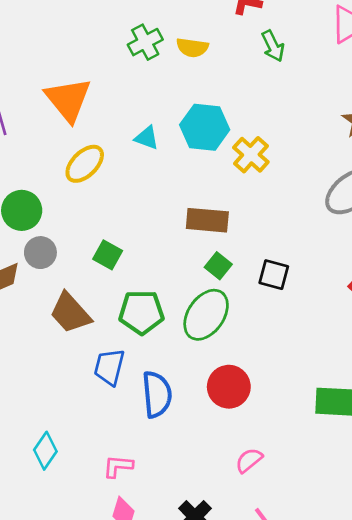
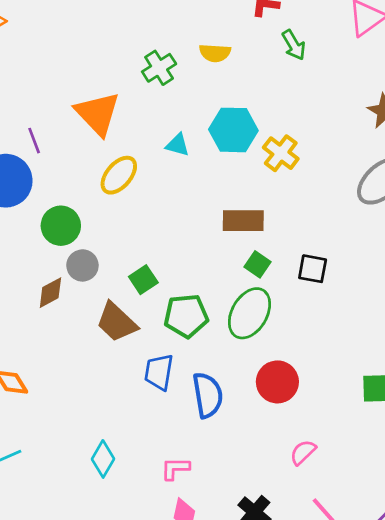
green cross: (145, 42) -> (159, 68), moved
green square: (108, 255) -> (143, 280), moved, turned 32

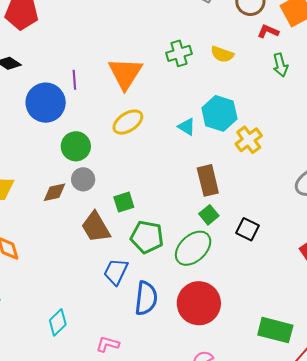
cyan triangle: (178, 145) -> (187, 127), moved
brown rectangle: (243, 221) -> (208, 180), turned 60
red circle: (277, 382) -> (199, 303), size x1.4

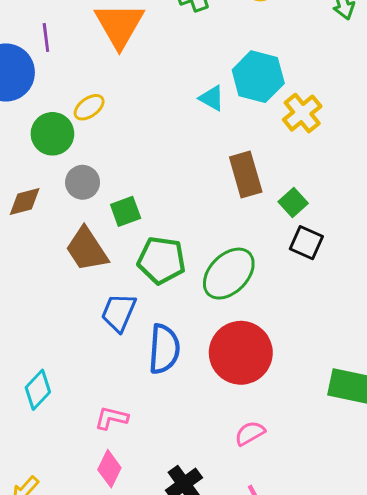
yellow ellipse: (128, 122) -> (89, 107), moved, size x0.7
gray circle: (83, 179) -> (83, 182), moved
green square: (209, 215) -> (293, 202), moved

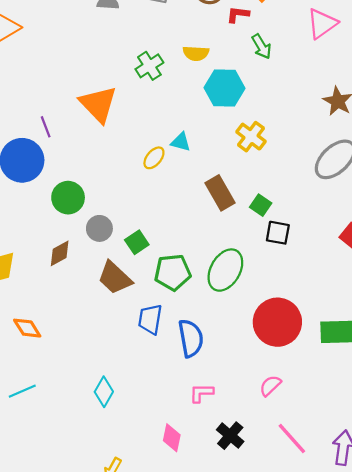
cyan hexagon: (258, 77) -> (225, 88), moved
yellow ellipse: (89, 107) -> (154, 158), moved
red circle: (241, 353) -> (277, 322), moved
pink L-shape: (111, 418) -> (201, 393), moved

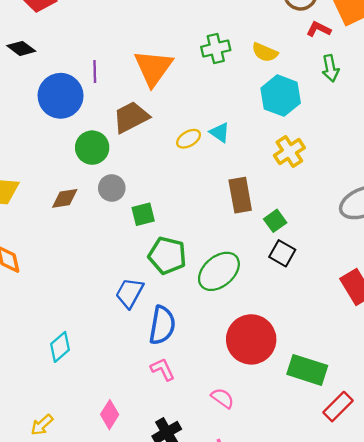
brown trapezoid: (115, 278) -> (131, 117), moved, turned 90
pink semicircle: (270, 386) -> (222, 398), turned 60
pink L-shape: (201, 393) -> (163, 369), moved, turned 45

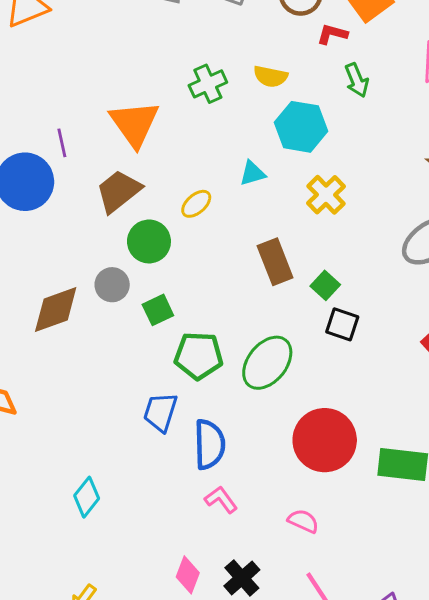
cyan triangle: (220, 133) -> (252, 173), moved, turned -40
green circle: (92, 148) -> (149, 241), moved
brown diamond: (65, 198) -> (56, 309), size x1.5
pink diamond: (110, 415) -> (188, 575), moved

